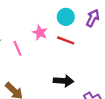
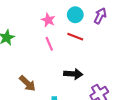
pink star: (40, 33) -> (48, 20), moved
pink line: (18, 48) -> (49, 44), moved

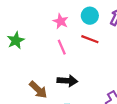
black arrow: (73, 74) -> (67, 81), moved

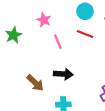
pink star: (61, 21) -> (44, 20), moved

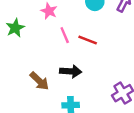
red line: (85, 34) -> (88, 40), moved

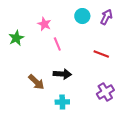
red line: (88, 40) -> (101, 54), moved

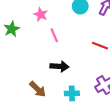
brown arrow: (36, 82) -> (38, 89), moved
cyan cross: (62, 102) -> (72, 93), moved

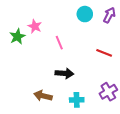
pink star: (41, 14) -> (35, 26), moved
brown arrow: (38, 89) -> (43, 96), turned 150

